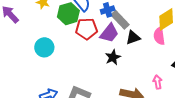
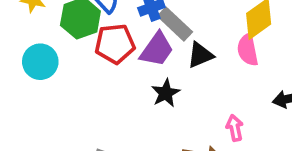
cyan circle: (44, 47) -> (40, 62), moved
pink arrow: (158, 82) -> (235, 128), moved

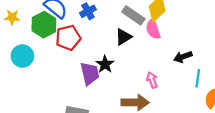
gray rectangle: (175, 24) -> (133, 15), moved
purple trapezoid: (157, 49) -> (90, 74), moved, turned -40

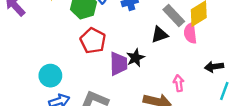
red pentagon: (68, 38) -> (93, 41), moved, turned 30
cyan circle: (22, 56) -> (50, 76), moved

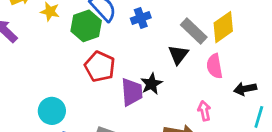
pink semicircle: (190, 33) -> (215, 66), moved
black triangle: (160, 35) -> (178, 55), turned -30

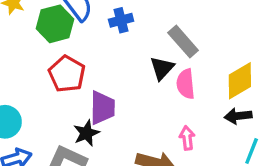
yellow diamond: (223, 27) -> (240, 81), moved
pink semicircle: (215, 66) -> (186, 84), moved
black star: (151, 84) -> (86, 133), moved

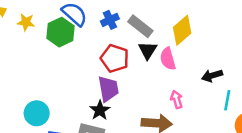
gray rectangle: (183, 41) -> (140, 26), moved
red pentagon: (67, 74) -> (115, 58), moved
yellow diamond: (240, 81) -> (182, 30), moved

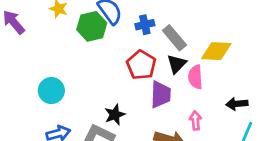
yellow diamond: (182, 30) -> (216, 51), turned 32
purple trapezoid: (108, 89) -> (161, 94), moved
cyan circle: (37, 113) -> (51, 91), moved

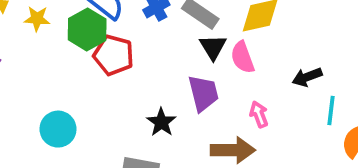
red pentagon: (141, 65) -> (114, 55), moved
black star: (115, 115) -> (161, 122), moved

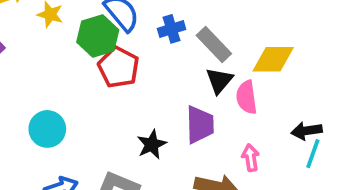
cyan line: (331, 111) -> (313, 154), moved

